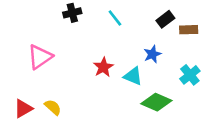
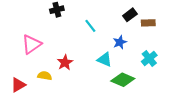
cyan line: (115, 18) -> (90, 26), moved
red star: (103, 67) -> (65, 63), moved
yellow semicircle: (53, 107) -> (45, 76), moved, turned -32

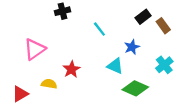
brown rectangle: (148, 23) -> (163, 26), turned 56

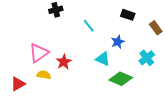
black rectangle: (143, 17) -> (128, 15), turned 56
brown rectangle: (163, 26) -> (156, 28), moved
pink triangle: (35, 49) -> (39, 53), moved

